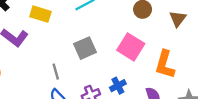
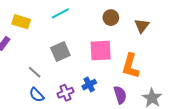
pink square: (131, 47) -> (101, 51), turned -35
gray line: (56, 72) -> (35, 72), turned -32

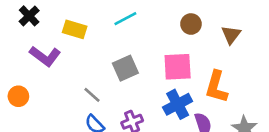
blue cross: (89, 85) -> (178, 104), moved, size x1.5

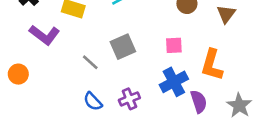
pink square: (178, 67) -> (174, 45), size x0.6
gray line: (92, 95) -> (90, 62), moved

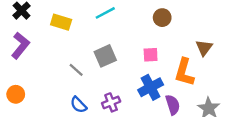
brown triangle: (226, 14) -> (204, 48), moved
purple L-shape: (44, 35) -> (20, 45), moved, turned -88
orange circle: (18, 74) -> (16, 94), moved

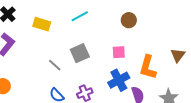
brown triangle: (204, 48) -> (178, 55), moved

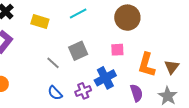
brown circle: (129, 20) -> (127, 18), size x1.6
brown triangle: (178, 55) -> (172, 67), moved
blue cross: (119, 80) -> (105, 78), moved

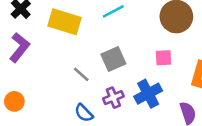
yellow rectangle: (40, 22) -> (64, 22), size x1.4
purple cross: (83, 91) -> (113, 98), moved

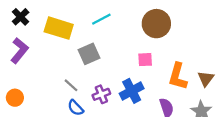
gray square: (113, 59) -> (89, 54), moved
gray line: (81, 74) -> (71, 85), moved

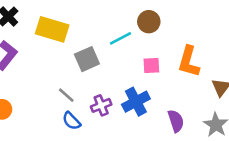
cyan line: (101, 19) -> (120, 38), moved
brown circle: (156, 24) -> (149, 22), moved, size x0.7
orange L-shape: (178, 76) -> (189, 62), moved

